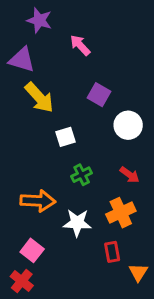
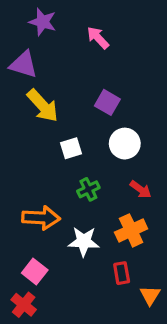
pink arrow: (80, 45) -> (98, 38), moved
white circle: (128, 125) -> (125, 144), moved

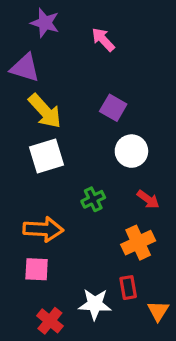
white square: (71, 148) -> (47, 156), moved, size x1.5
white star: (84, 241) -> (95, 304), moved
pink square: (35, 272) -> (37, 269), moved, turned -35
red cross: (24, 305) -> (50, 321), moved

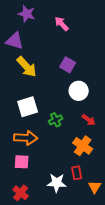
white square: (47, 156) -> (28, 107), moved
orange cross: (138, 243) -> (83, 146), turned -30
red cross: (50, 321) -> (21, 193), moved

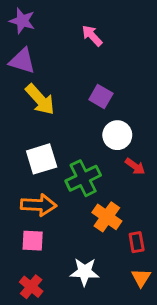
purple star: (27, 14) -> (22, 21), moved
green cross: (56, 120) -> (83, 178), size x1.6
red arrow: (89, 120) -> (135, 166), moved
orange cross: (83, 146) -> (107, 217), moved
red rectangle: (77, 173) -> (137, 242), moved

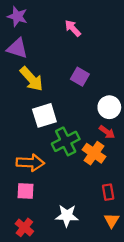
white circle: (117, 135) -> (109, 107), moved
white square: (42, 159) -> (44, 115), moved
orange cross: (107, 217) -> (94, 153), moved

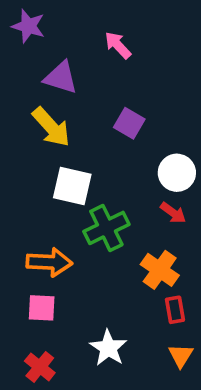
purple triangle: (17, 48) -> (61, 78), moved
white square: (44, 115) -> (72, 186), turned 30
orange cross: (94, 153) -> (160, 270), moved
white star: (67, 216) -> (108, 348), turned 30

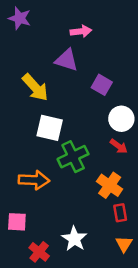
pink arrow: (118, 45) -> (81, 31), turned 126
purple triangle: (61, 78) -> (67, 60), moved
purple square: (129, 123) -> (102, 85), moved
pink square: (42, 308) -> (17, 222), moved
red cross: (40, 367) -> (39, 252), moved

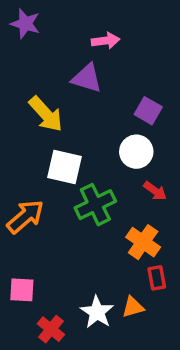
purple square: (102, 85) -> (148, 111), moved
white circle: (121, 119) -> (136, 152), moved
orange arrow: (34, 180) -> (25, 216), moved, turned -44
orange triangle: (124, 244) -> (133, 307), moved, turned 42

